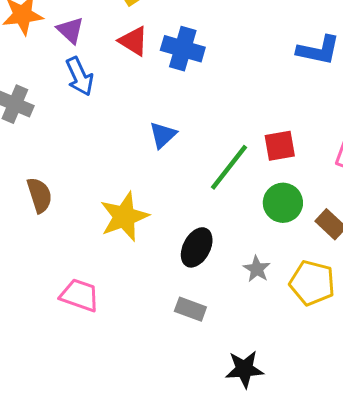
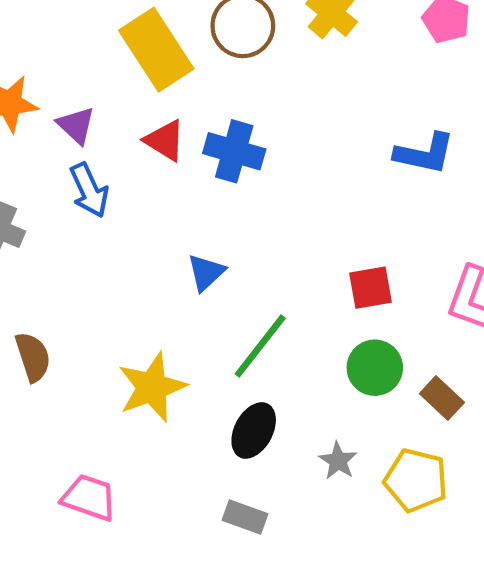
green line: (229, 167) -> (260, 346), moved

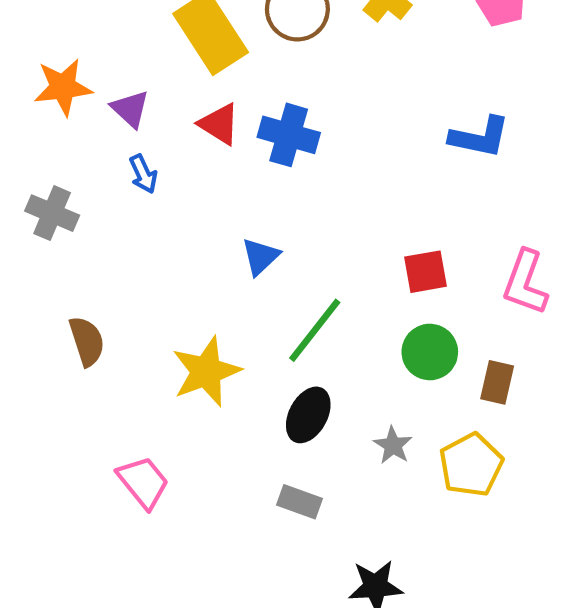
blue arrow: (89, 190) -> (143, 174), size x0.7
brown rectangle: (442, 398) -> (497, 382), turned 60
yellow pentagon: (416, 480) -> (471, 465), turned 30
pink trapezoid: (89, 498) -> (143, 482), turned 32

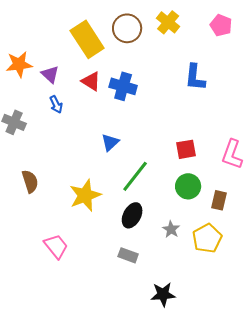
blue L-shape: (480, 137) -> (195, 77), moved, turned 84

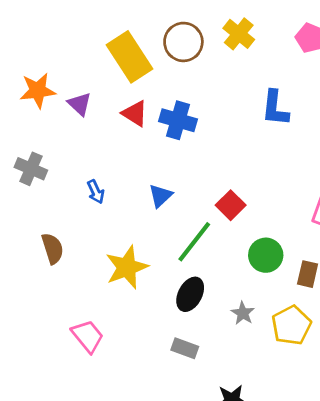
blue arrow: (56, 104) -> (96, 192), moved
red square: (186, 149) -> (231, 205), moved, turned -35

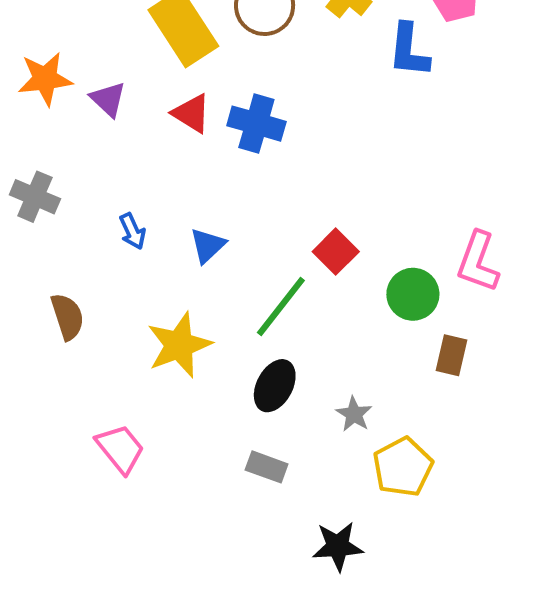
blue L-shape: (275, 108) -> (409, 50), moved
blue triangle: (160, 196) -> (208, 245), moved
green circle: (266, 255) -> (413, 294), moved
yellow pentagon: (291, 325) -> (403, 467), moved

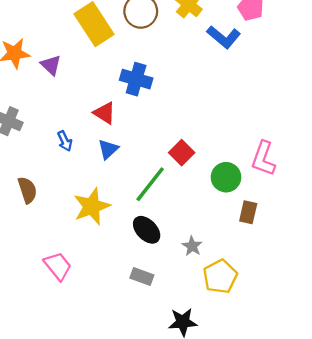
blue L-shape: (409, 50) -> (224, 37), turned -56
red triangle: (191, 113) -> (105, 113), moved
black ellipse: (275, 386) -> (147, 230), turned -72

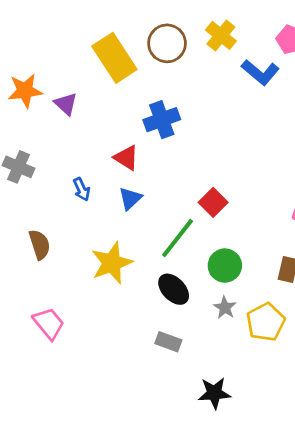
blue cross: (136, 79) -> (162, 120), turned -36
green circle: (226, 177) -> (225, 266), moved
pink trapezoid: (58, 266) -> (49, 323), moved
yellow pentagon: (220, 276) -> (266, 322), moved

